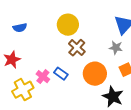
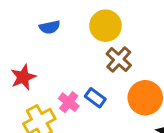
blue semicircle: (20, 28) -> (50, 27), moved

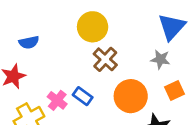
blue semicircle: (50, 27) -> (29, 42), moved

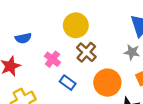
pink cross: (57, 100) -> (52, 59), moved

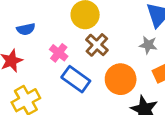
blue rectangle: (68, 83) -> (76, 79), size x1.5

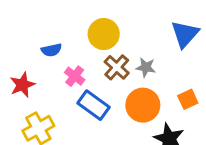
blue semicircle: (26, 29) -> (51, 50), moved
gray star: (148, 45) -> (146, 67), moved

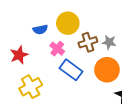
yellow circle: (104, 34) -> (68, 23), moved
brown cross: (117, 67) -> (88, 42), turned 30

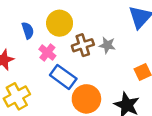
blue semicircle: (40, 30) -> (28, 30), turned -96
orange circle: (107, 70) -> (86, 99), moved

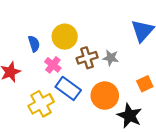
yellow cross: (17, 96) -> (41, 104), moved
orange circle: (86, 99) -> (105, 96), moved

